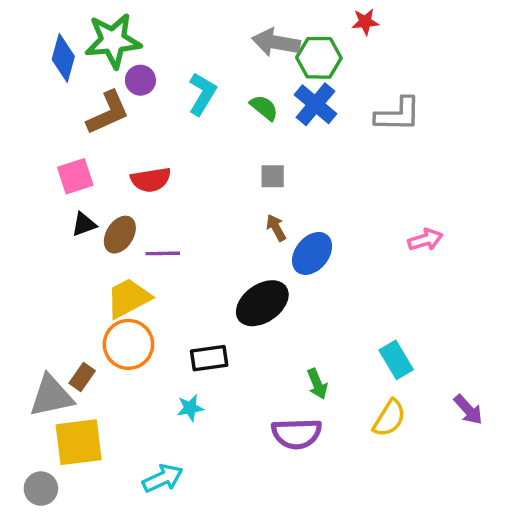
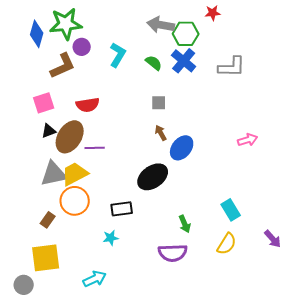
brown ellipse: (120, 235) -> (70, 137), size x1.5
gray triangle: (51, 396) -> (54, 174), moved

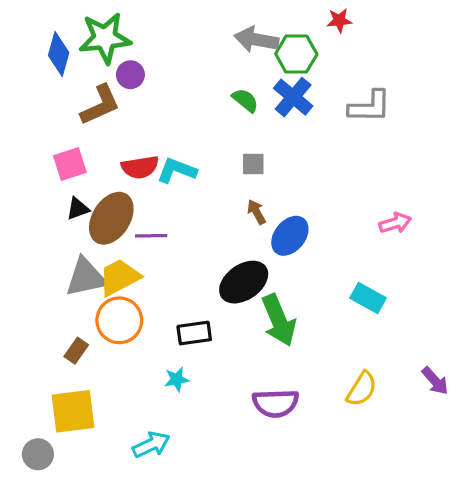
cyan L-shape: (118, 55) -> (177, 170), moved, turned -100
cyan rectangle: (231, 210) -> (368, 298), moved, turned -30
green arrow: (185, 224) -> (279, 320), moved, size x1.8

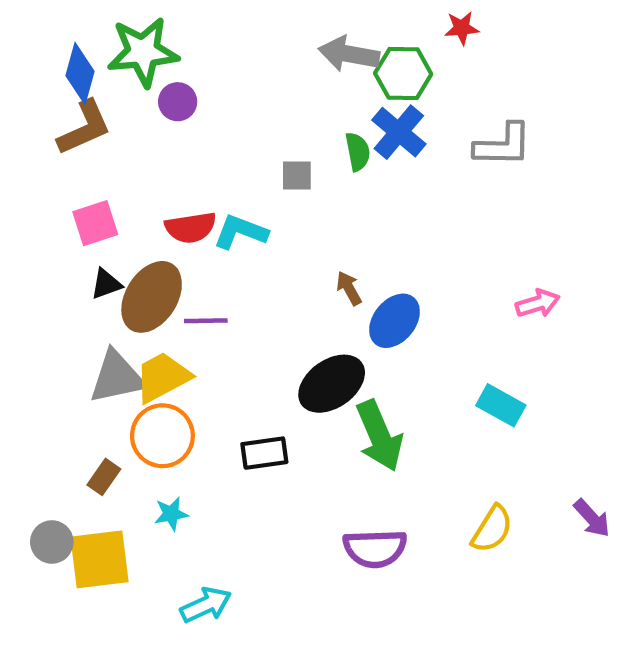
green semicircle: (245, 100) -> (358, 152), moved, turned 40
brown L-shape: (100, 105) -> (84, 128), moved
gray square: (253, 164) -> (297, 175), moved
cyan star: (177, 379) -> (171, 514), moved
gray circle: (38, 454) -> (52, 542), moved

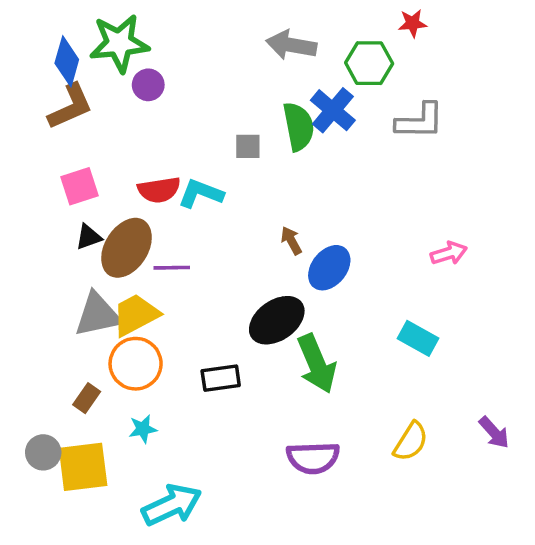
red star: (462, 28) -> (413, 23), moved
green hexagon: (403, 74) -> (369, 63), moved
green semicircle: (358, 152) -> (298, 127), size x1.5
cyan arrow: (206, 605) -> (172, 505), size x1.4

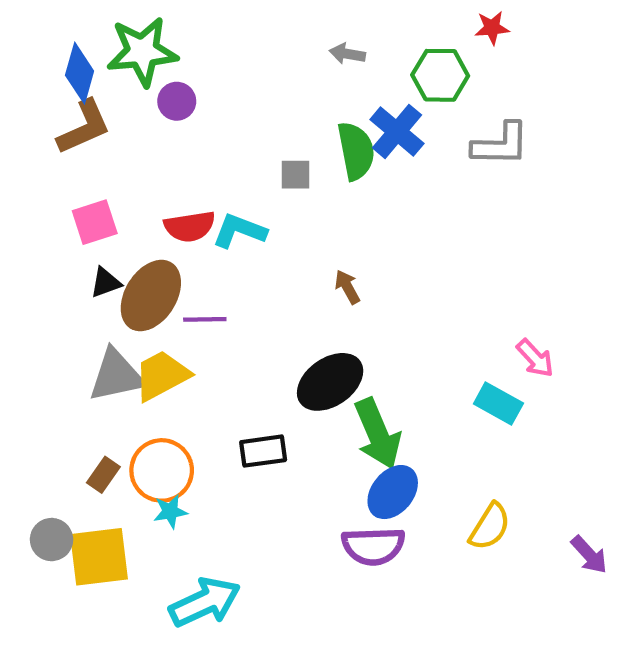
gray arrow: (291, 45) -> (347, 54), size x0.6
pink arrow: (449, 253) -> (535, 358), moved, turned 64
blue ellipse: (329, 268) -> (393, 492), moved
orange circle: (136, 364) -> (162, 470), moved
purple arrow: (494, 432) -> (589, 555), moved

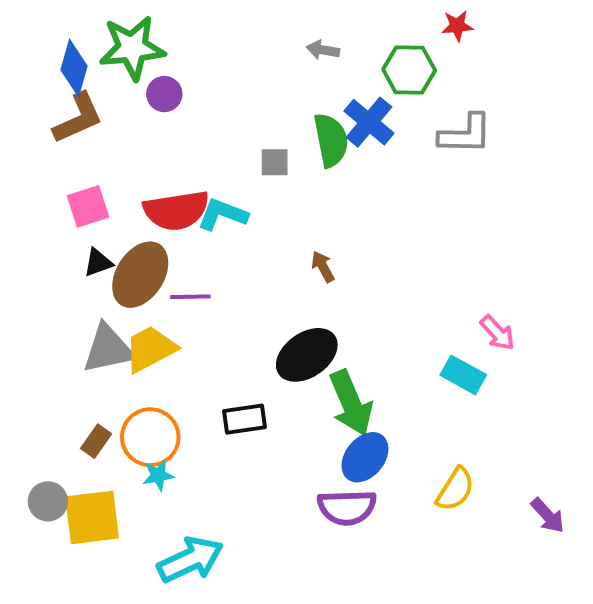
red semicircle: (190, 226) -> (176, 210), size x1.4

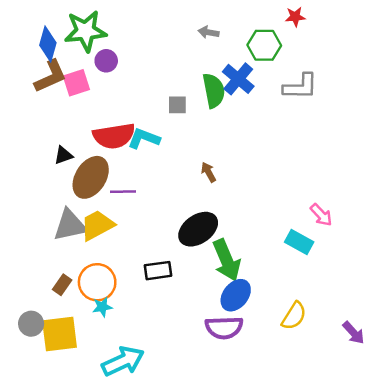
pink square: (88, 206) -> (76, 83), moved
black triangle: (98, 263) -> (63, 155), moved

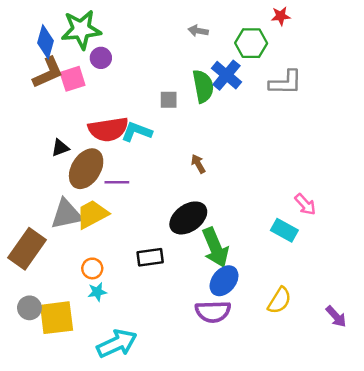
orange circle: (97, 282) -> (92, 268), size x0.6
brown rectangle: (62, 285) -> (27, 249), moved, size x2.0

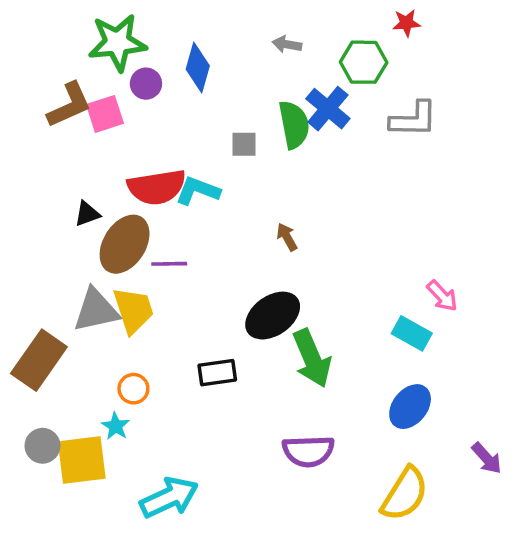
blue diamond: (45, 42) -> (198, 68), moved
yellow trapezoid: (92, 214) -> (133, 310), turned 100
blue ellipse: (224, 281) -> (410, 407), moved
cyan star: (97, 292) -> (116, 426), moved, turned -30
yellow semicircle: (279, 300) -> (405, 494), moved, size x1.4

